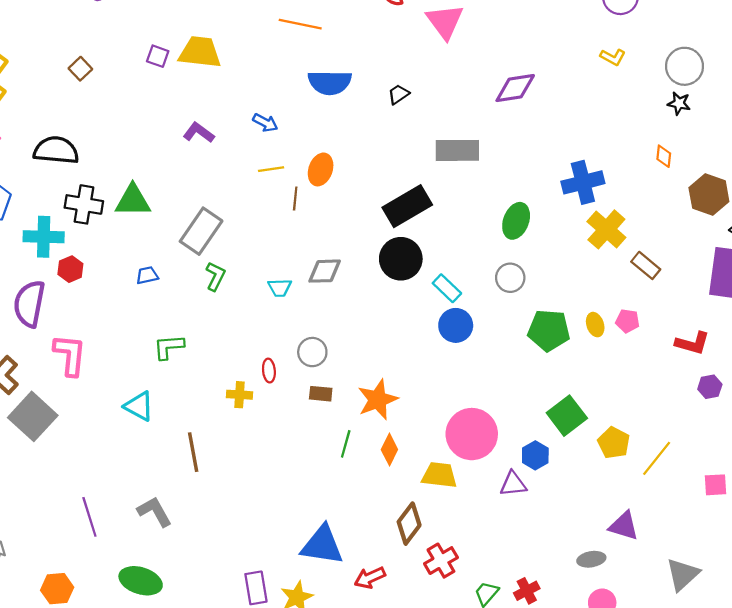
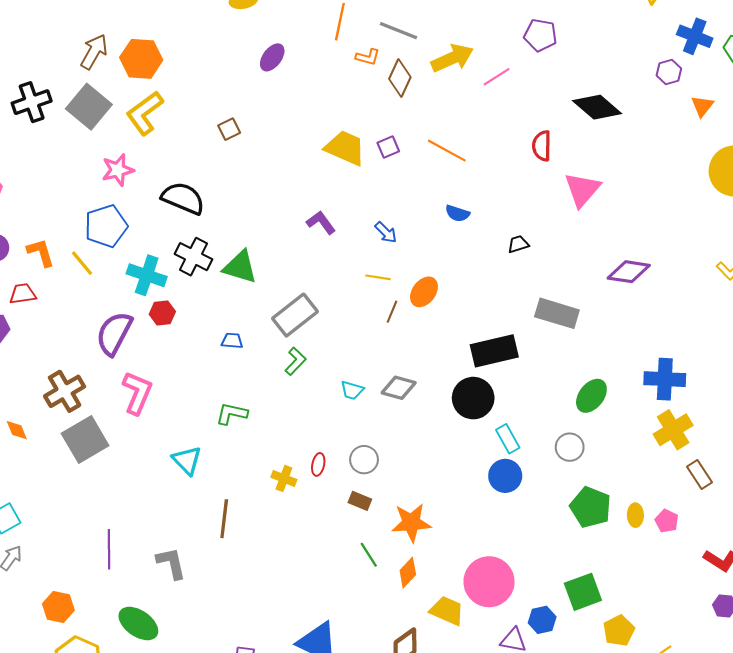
purple square: (158, 56) -> (388, 147), moved, turned 30
blue semicircle: (330, 82) -> (457, 213), size x0.6
green line: (346, 444) -> (369, 555), turned -65

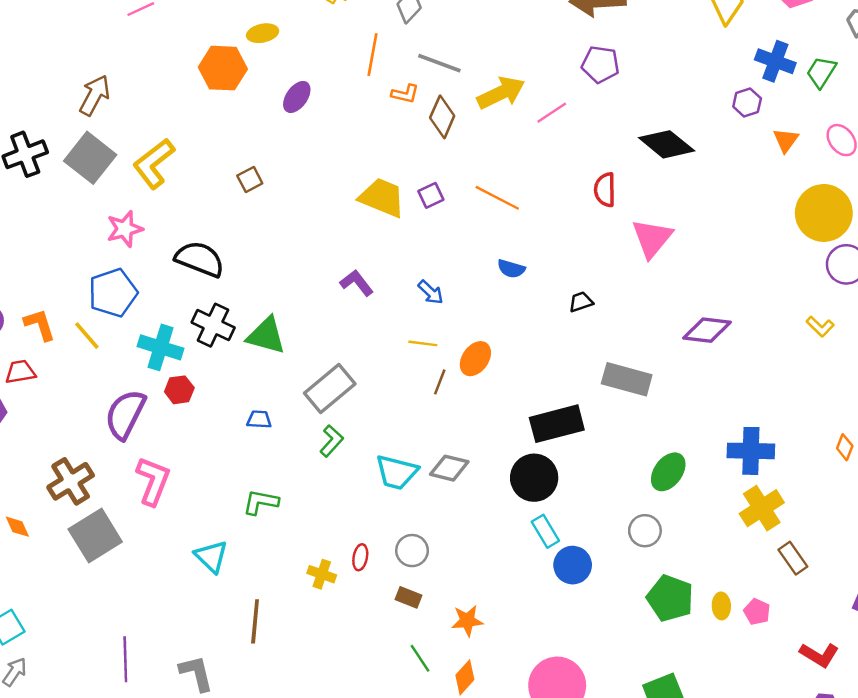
orange hexagon: (141, 59) -> (223, 68), moved
cyan trapezoid: (352, 390) -> (397, 472), size x1.6
cyan rectangle: (508, 439) -> (545, 531), moved
orange star: (411, 523) -> (467, 621), size x0.7

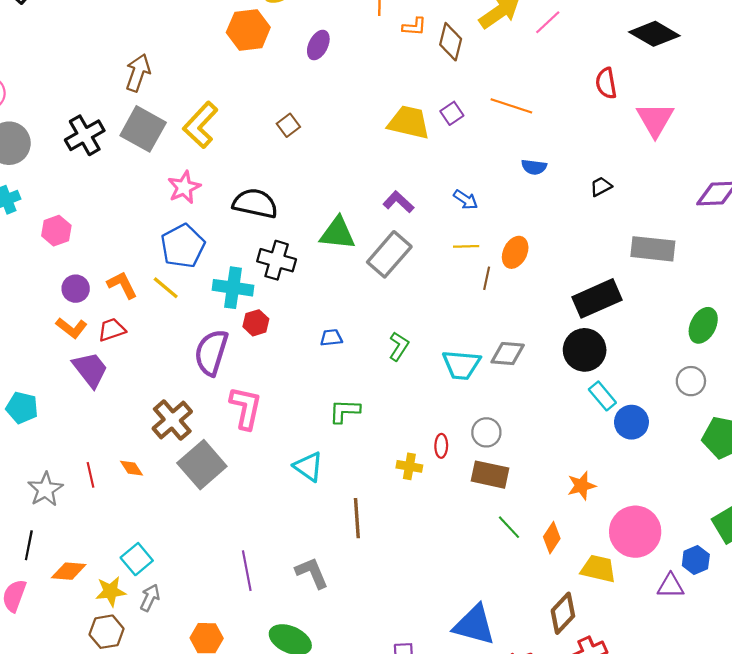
green triangle: (266, 335) -> (338, 233), moved
gray rectangle: (330, 388) -> (389, 254), moved
brown rectangle: (408, 597) -> (490, 475), size x1.6
orange star: (467, 621) -> (581, 486), moved

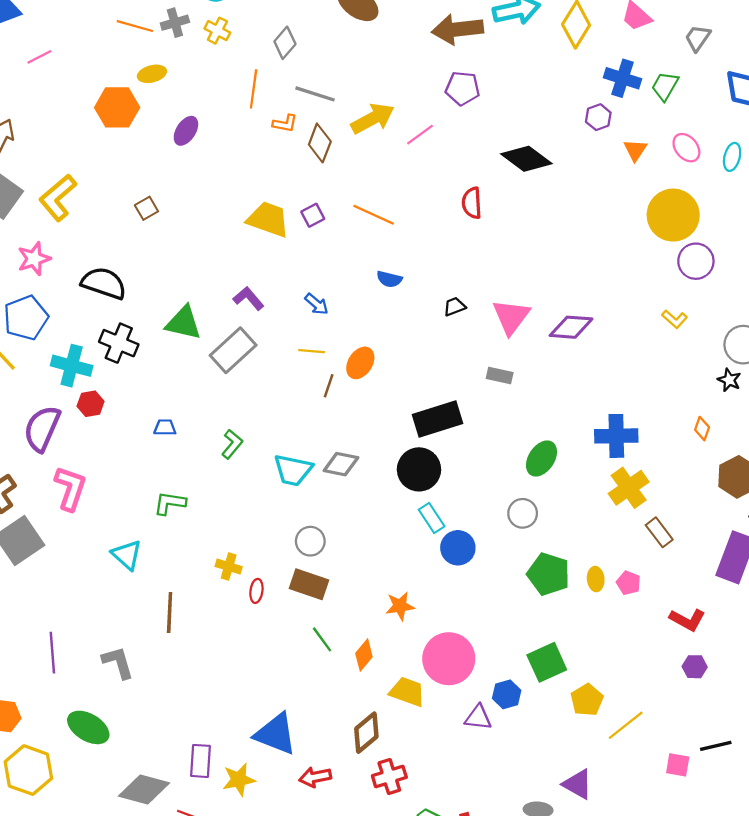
pink triangle: (655, 120) -> (511, 317), moved
gray rectangle: (653, 249) -> (500, 375), size x0.6
red ellipse: (441, 446) -> (256, 591), moved

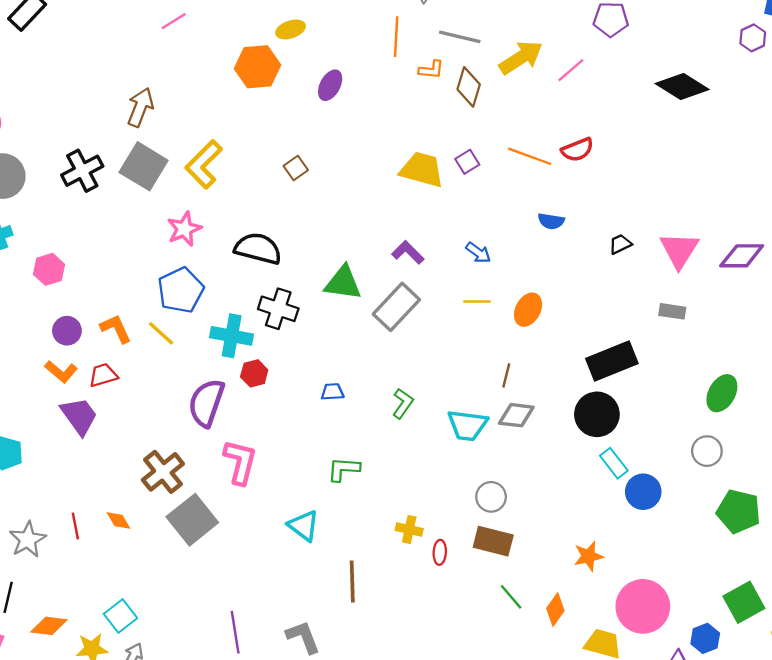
red semicircle: (472, 203) -> (577, 150), moved, turned -104
brown line: (329, 386) -> (506, 375), moved

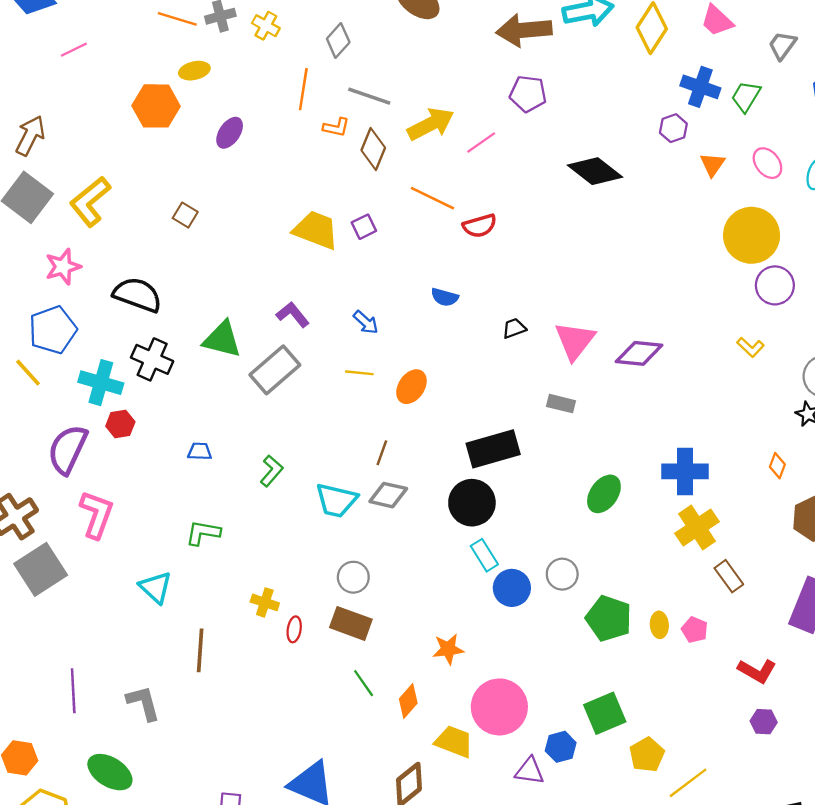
orange line: (530, 156) -> (432, 198), moved
brown square: (296, 168) -> (185, 215), turned -30
gray circle: (707, 451) -> (562, 574), moved

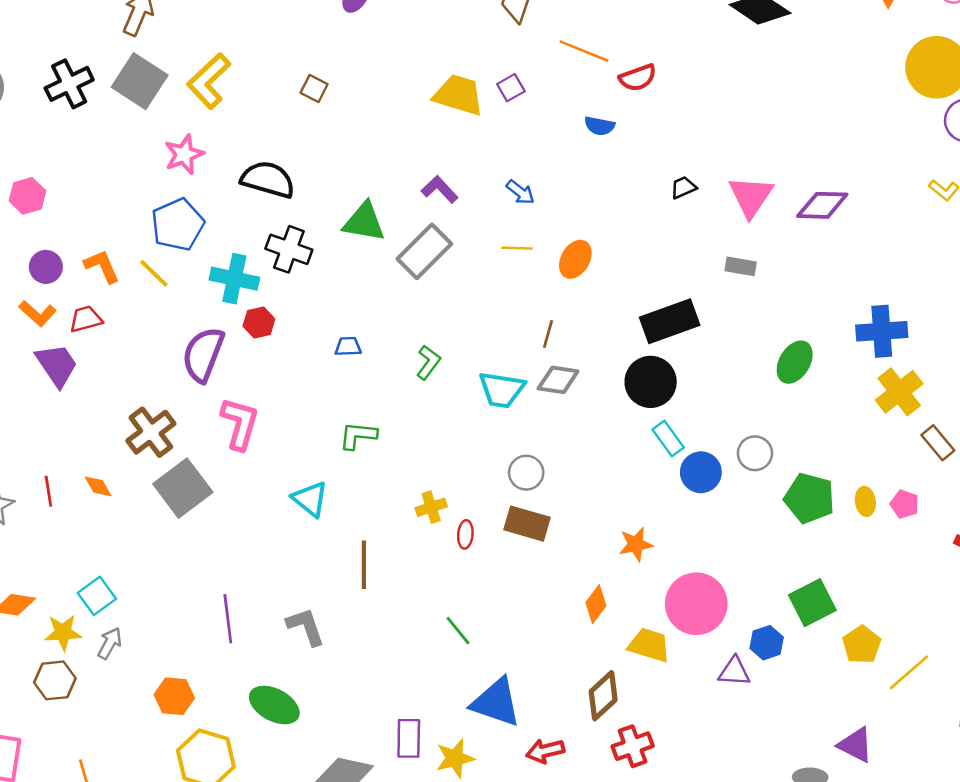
blue semicircle: (445, 297) -> (600, 126), moved
yellow cross: (265, 602) -> (431, 507), turned -32
green line: (364, 683) -> (458, 631), moved

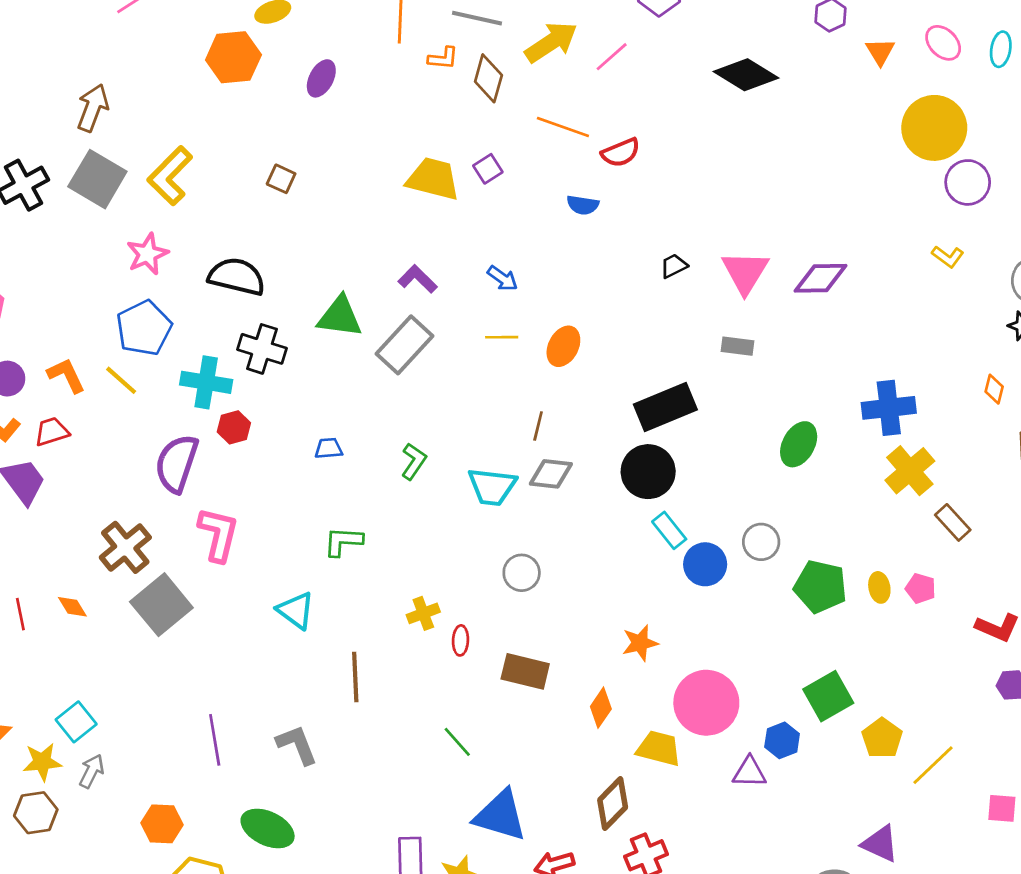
brown rectangle: (527, 524) -> (525, 671), moved

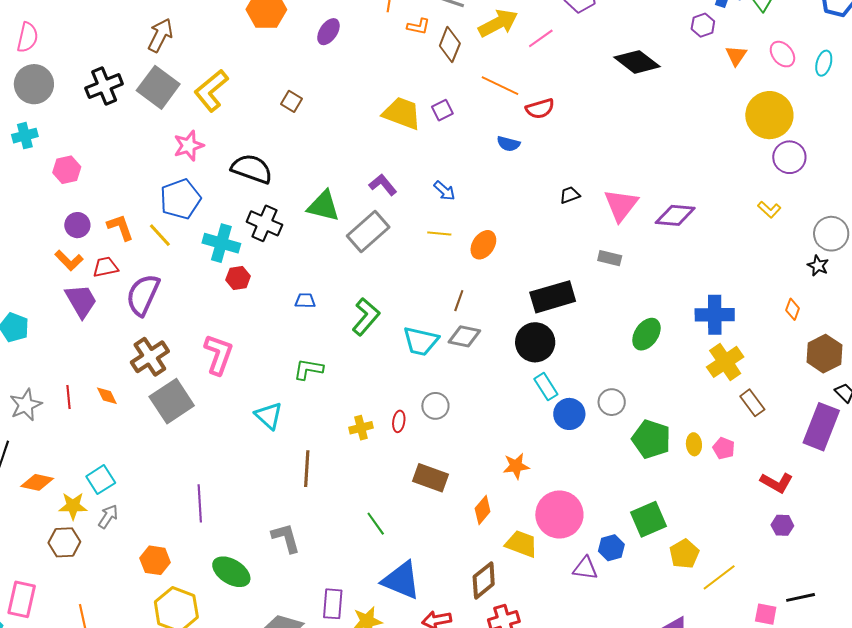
green L-shape: (414, 461) -> (366, 317), size x1.4
purple semicircle: (177, 463) -> (143, 295), moved
red ellipse: (460, 640) -> (399, 421), moved
gray L-shape: (297, 745) -> (286, 538), moved

